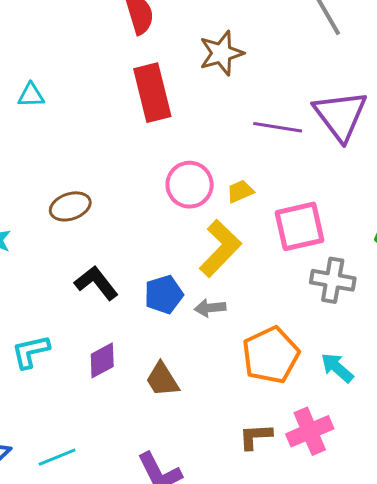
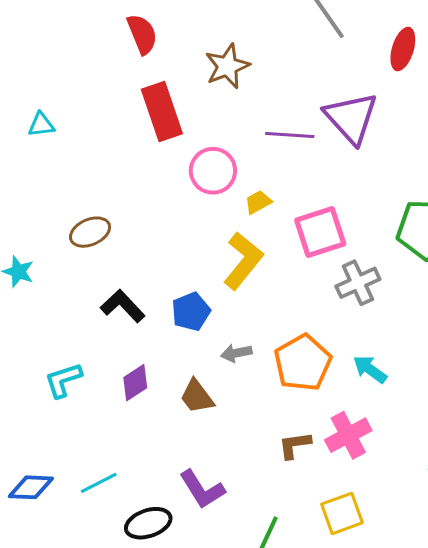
pink circle: (190, 185) -> (213, 171), moved
gray cross: (333, 280) -> (358, 283), turned -30
gray arrow: (210, 308) -> (236, 353), moved

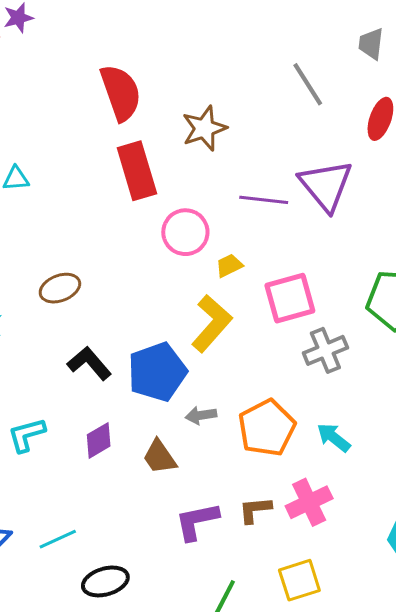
red semicircle: (142, 34) -> (121, 93), size x1.4
blue pentagon: (191, 312) -> (157, 372), size x1.5
purple L-shape: (202, 489) -> (197, 521), moved, turned 108

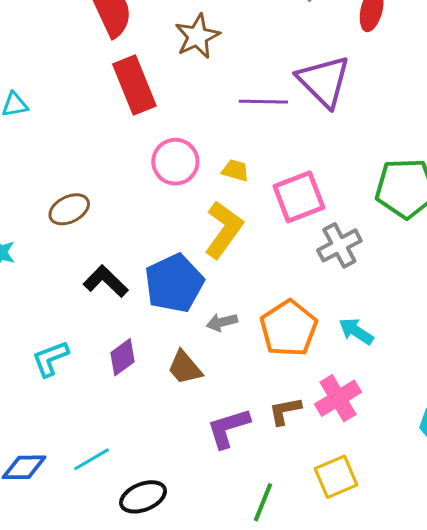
pink circle: (185, 232) -> (175, 162), moved
yellow trapezoid: (229, 266) -> (235, 170), turned 48

